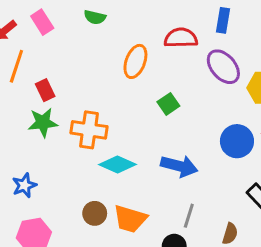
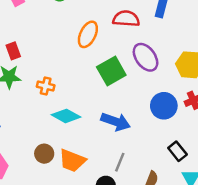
purple ellipse: (223, 67) -> (146, 57), moved
green square: (168, 104) -> (111, 71), size x1.6
orange cross: (89, 130) -> (46, 86), size x0.6

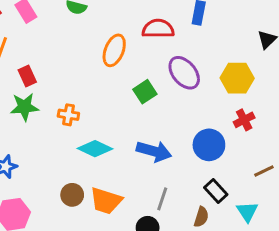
green square: (111, 71) -> (145, 92), size x0.7
blue circle: (164, 106) -> (209, 145), moved
black rectangle: (177, 151) -> (216, 191), moved

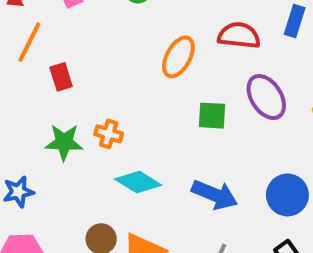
green square: (145, 92) -> (212, 116), turned 30
green star: (24, 107) -> (64, 142), moved

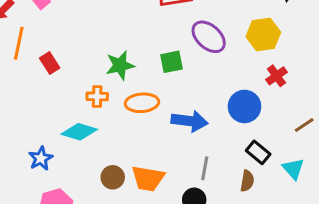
orange ellipse: (178, 57) -> (142, 103), moved, turned 72
green star: (64, 142) -> (120, 65), moved
cyan diamond: (138, 182) -> (79, 132), moved

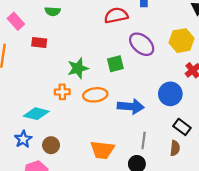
red rectangle: (50, 63) -> (39, 42), moved, turned -48
cyan diamond: (79, 132) -> (36, 114), moved
brown circle: (113, 177) -> (51, 145), moved

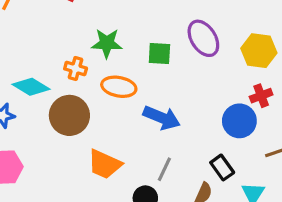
blue circle: (170, 94) -> (239, 121), moved
brown circle: (51, 145) -> (69, 115), moved, size x1.6

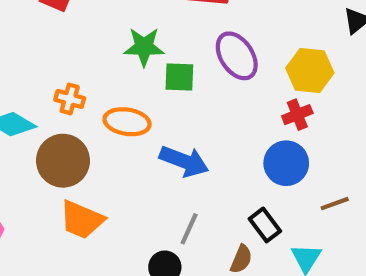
green star: (107, 43) -> (144, 47), moved
red cross: (261, 96) -> (297, 115), moved
orange trapezoid: (105, 164) -> (82, 220), moved

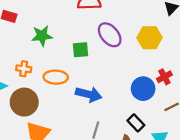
green star: (144, 47) -> (42, 36), moved
red cross: (297, 115) -> (164, 77), moved

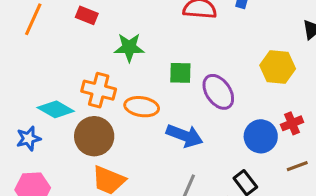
purple ellipse: (110, 35) -> (218, 92), moved
orange cross: (24, 69) -> (99, 90), size x1.5

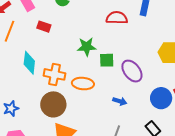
green star: (129, 47) -> (87, 47), moved
cyan diamond: (56, 109) -> (29, 63), moved, turned 70
blue arrow: (185, 136) -> (120, 101), moved, size x0.6

